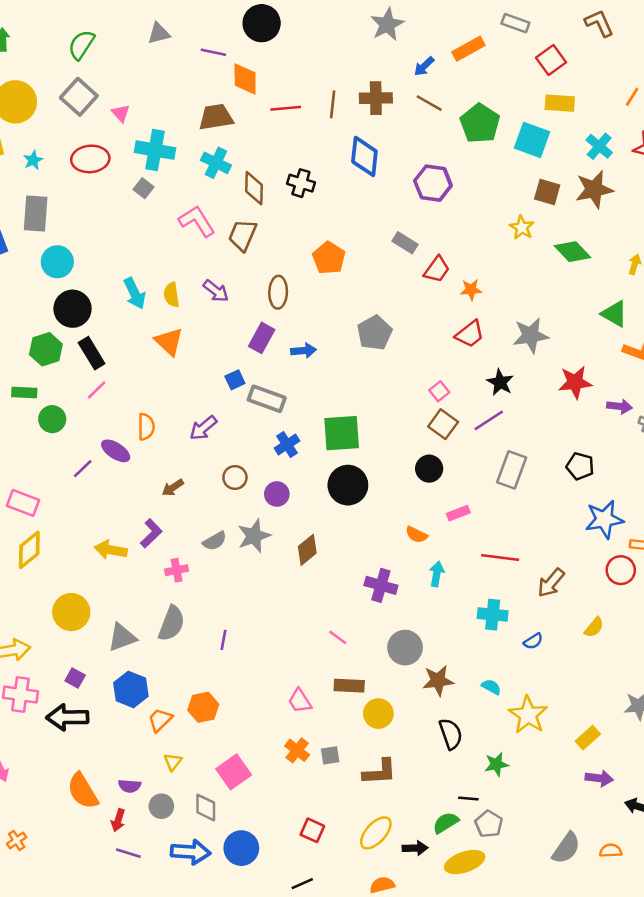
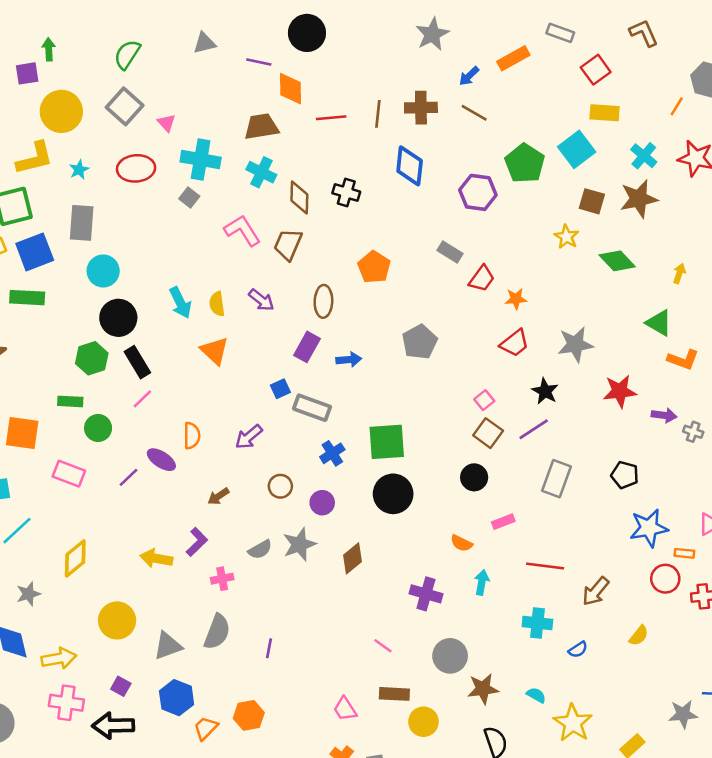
green pentagon: (480, 123) -> (525, 163), moved
cyan square: (532, 140) -> (577, 149), turned 33
pink rectangle: (23, 503) -> (69, 474), moved

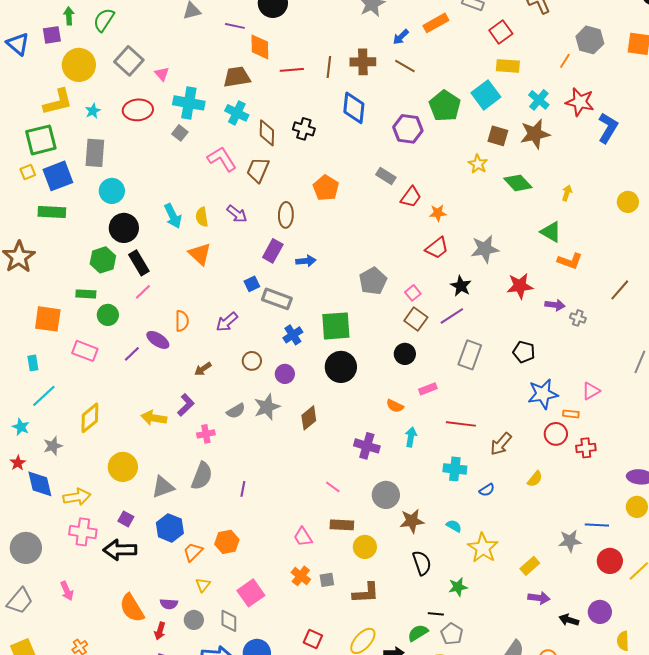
green semicircle: (127, 54) -> (104, 20), moved
gray pentagon: (420, 342) -> (373, 281), moved

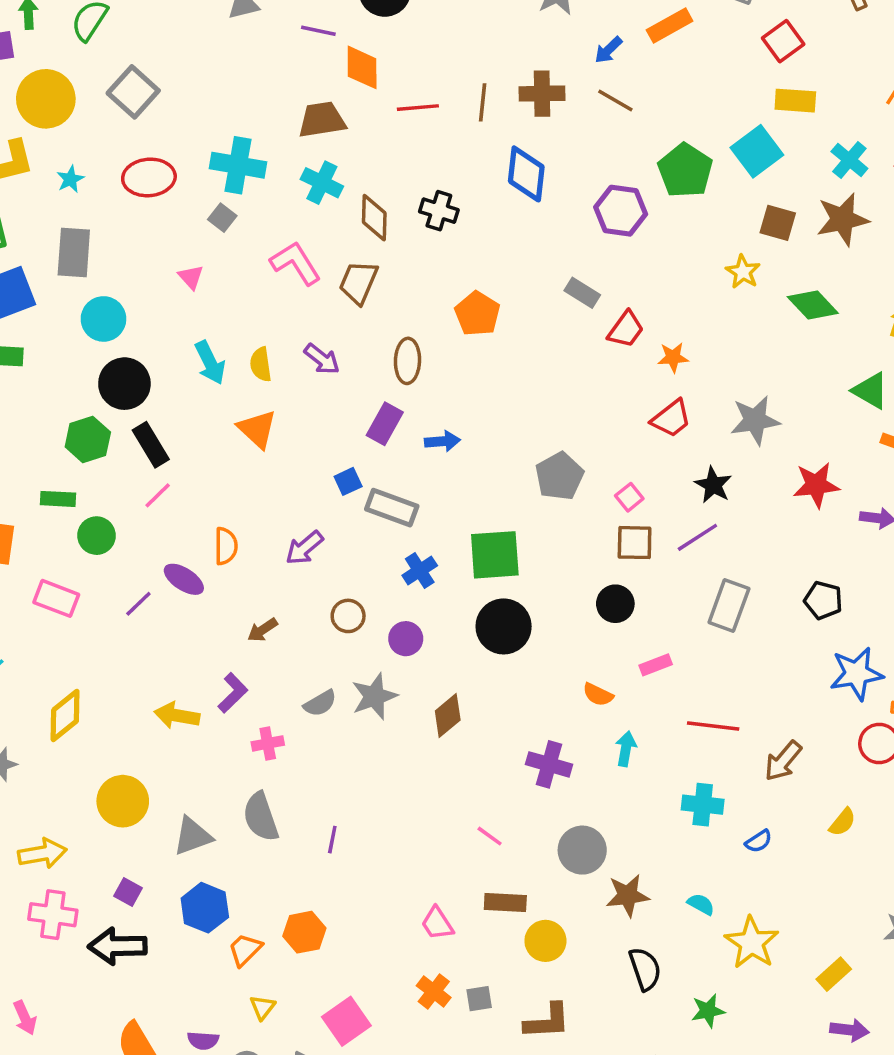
pink triangle: (162, 74) -> (191, 277), moved
brown square: (416, 319) -> (635, 543), turned -35
gray semicircle: (202, 476) -> (261, 817), turned 140

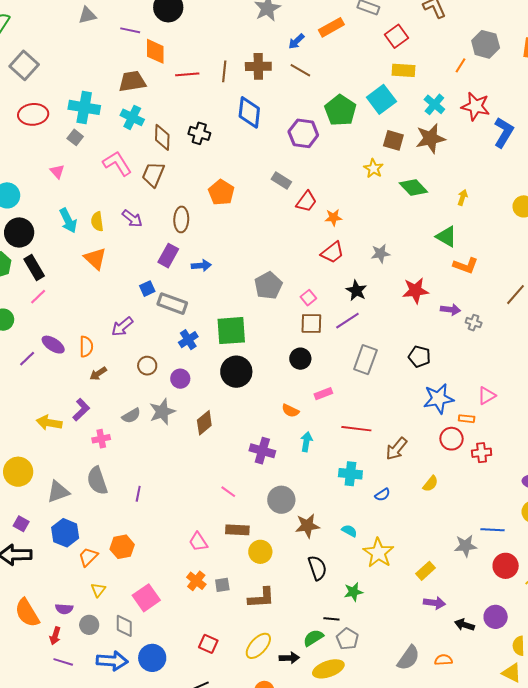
gray star: (755, 420) -> (380, 254), size x0.7
orange semicircle: (226, 546) -> (86, 347), moved

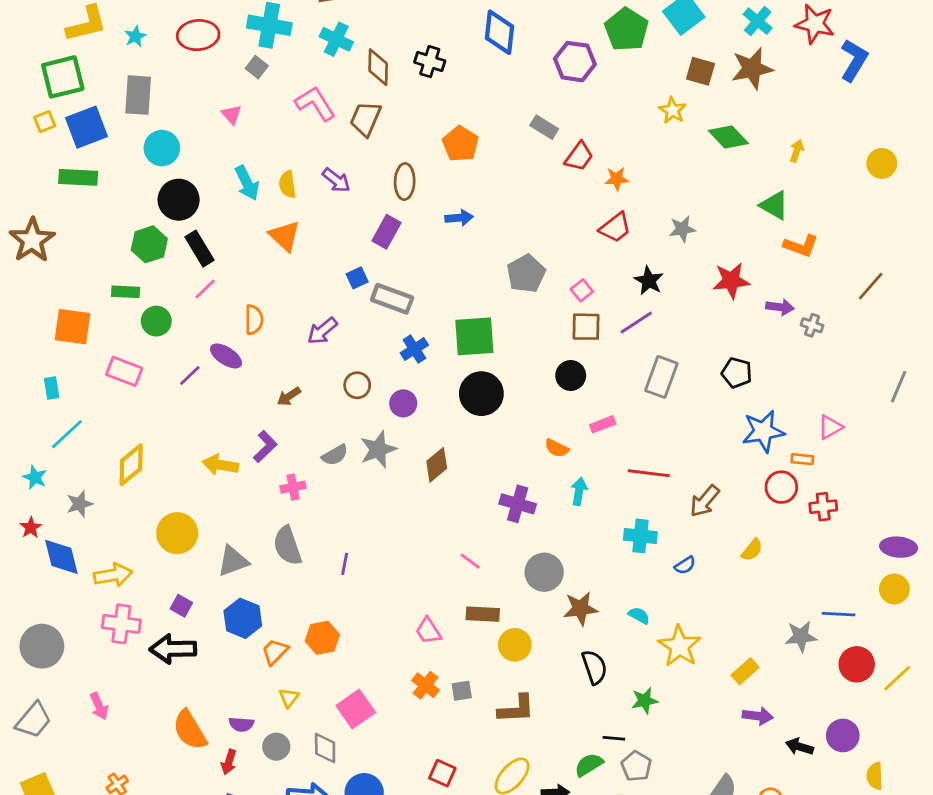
blue arrow: (201, 266) -> (459, 218), moved
orange semicircle: (86, 347) -> (254, 320), moved

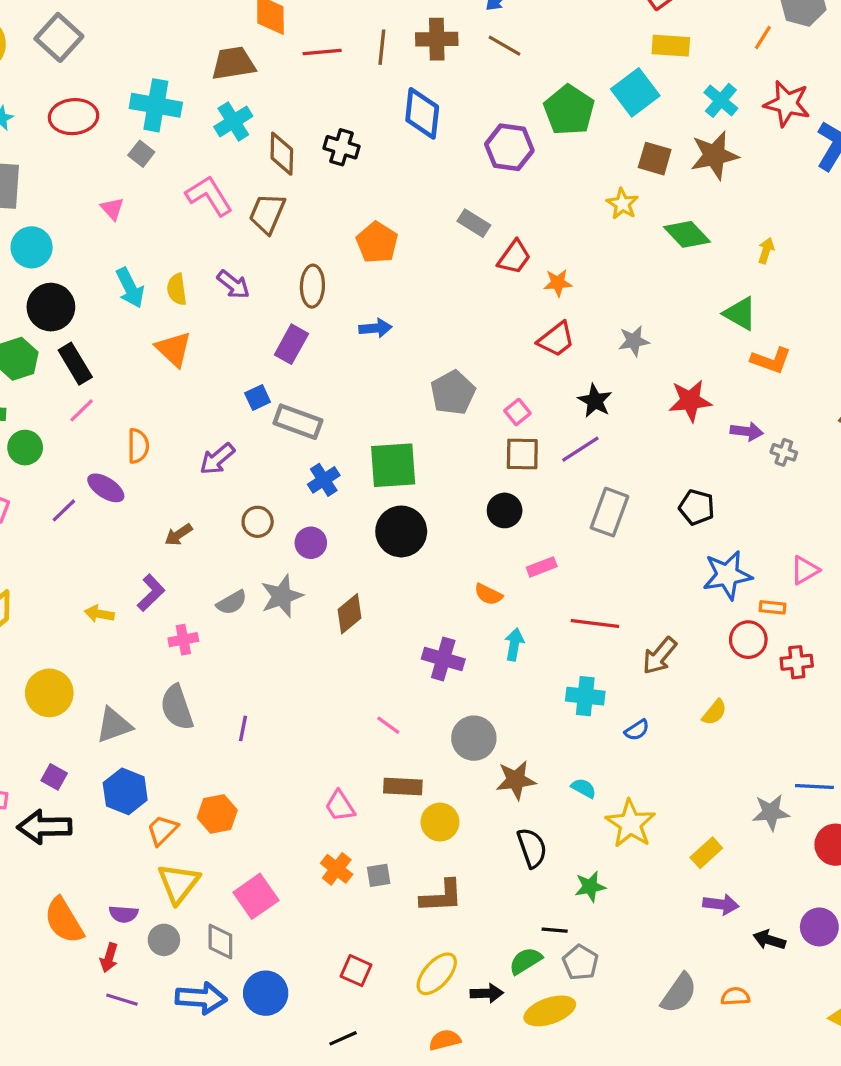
cyan cross: (336, 39) -> (233, 121), turned 32
yellow arrow: (220, 465) -> (99, 614), size x0.7
yellow triangle: (289, 698) -> (178, 883), size x1.8

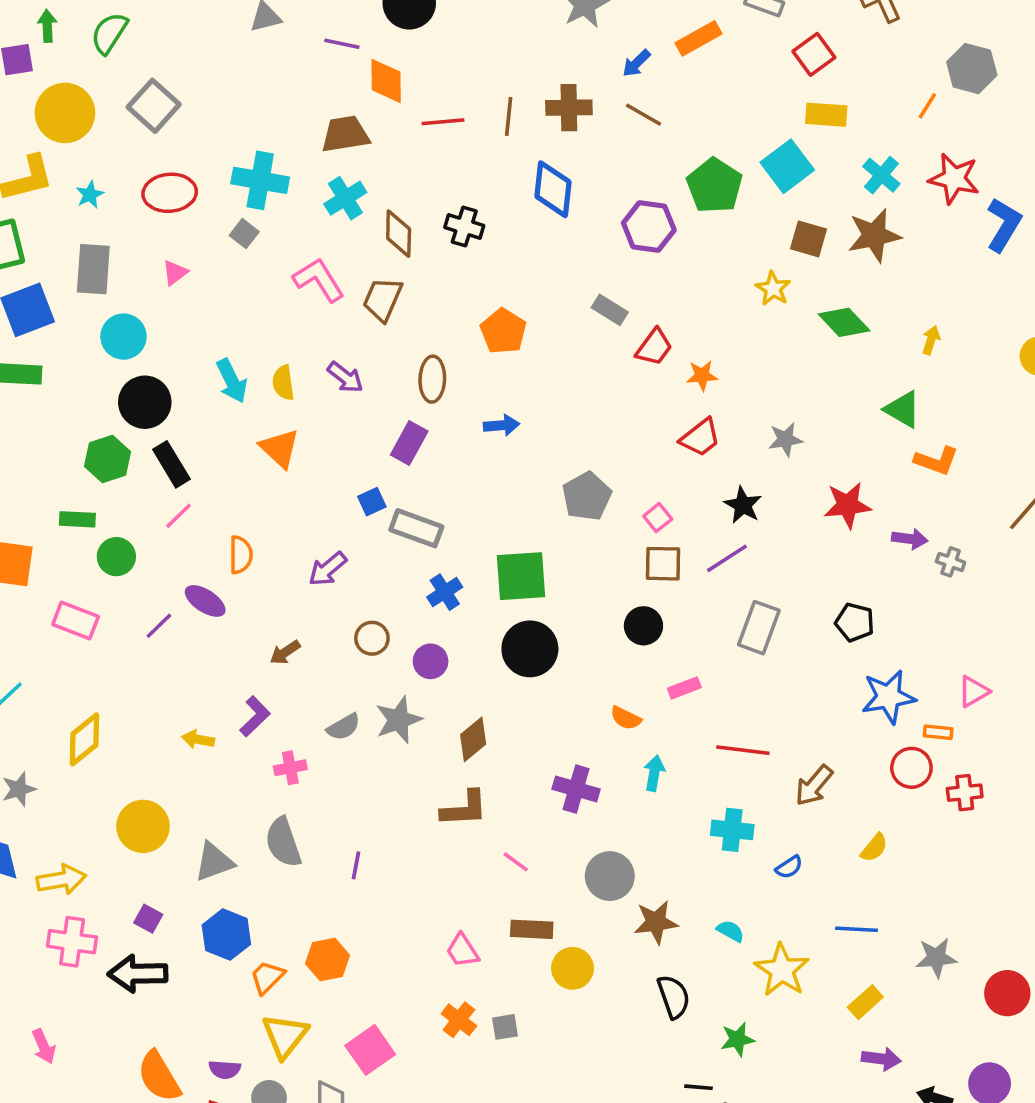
pink triangle: (112, 209) -> (175, 273), moved, turned 35
blue line: (814, 787) -> (856, 929), moved
brown L-shape: (442, 896) -> (464, 809), moved

